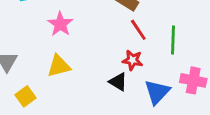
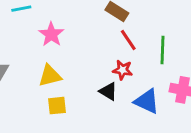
blue triangle: (157, 92) -> (147, 101), turned -48
yellow square: (26, 96) -> (57, 106), moved, turned 30

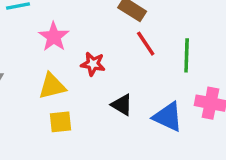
red star: (123, 70) -> (93, 64), moved

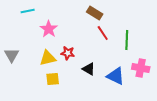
red star: (93, 64) -> (68, 53), moved

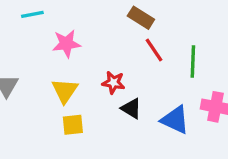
pink star: (49, 29) -> (66, 44), turned 30
red star: (68, 53) -> (113, 83), moved
yellow triangle: (48, 58) -> (65, 91), turned -42

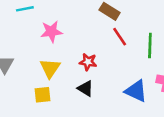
black triangle: (131, 108) -> (86, 88), moved
yellow square: (73, 125) -> (43, 95), moved

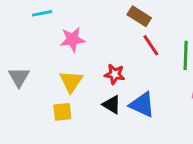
blue triangle: (136, 91) -> (142, 105), moved

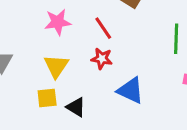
red line: (151, 45) -> (103, 28), moved
black triangle: (112, 105) -> (76, 107), moved

